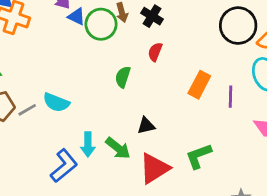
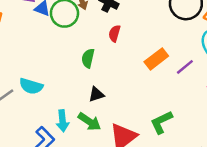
orange rectangle: (199, 85) -> (156, 59), turned 30
purple line: (231, 97) -> (185, 67), turned 54
black triangle: (146, 126) -> (96, 94), moved

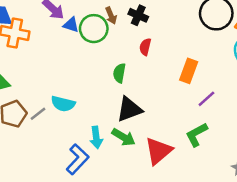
orange rectangle: (156, 59) -> (189, 71), turned -30
purple line: (185, 67) -> (206, 99), moved
black triangle: (96, 94) -> (129, 109), size x1.6

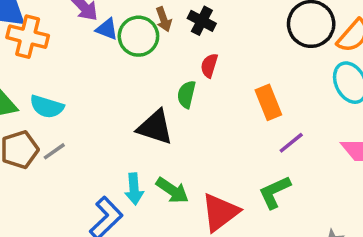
orange rectangle: (189, 71) -> (268, 102), turned -45
green semicircle: (119, 73) -> (186, 94), moved
cyan semicircle: (63, 104) -> (47, 107), moved
black triangle: (129, 109) -> (155, 127), moved, turned 36

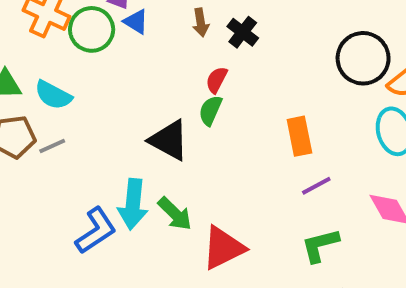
green circle: (138, 36) -> (92, 29), moved
red semicircle: (209, 65) -> (217, 80), moved
cyan arrow: (134, 189) -> (133, 204), size x1.4
green L-shape: (275, 192) -> (320, 245), moved

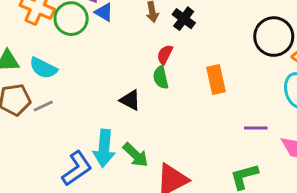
green semicircle: (210, 110) -> (161, 77), turned -35
orange rectangle: (299, 136) -> (216, 80), moved
black triangle: (169, 140) -> (130, 100), size x0.7
purple line: (316, 186) -> (256, 128), moved, turned 30

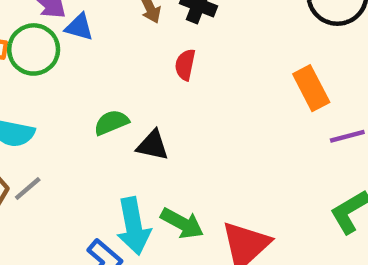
green semicircle: (161, 77) -> (111, 123), moved, turned 95
orange rectangle: (216, 80) -> (311, 88), moved

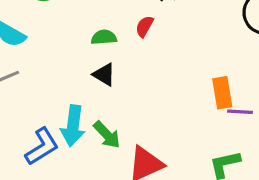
orange rectangle: (311, 88) -> (222, 93), moved
green semicircle: (111, 123) -> (104, 37), moved

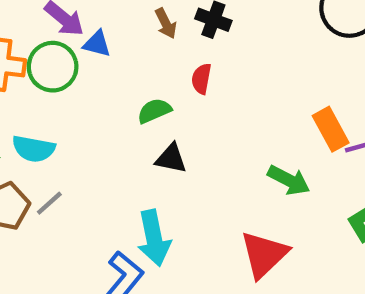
green arrow: (107, 135) -> (289, 180), moved

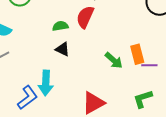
red semicircle: (201, 79) -> (85, 17), size x1.6
green arrow: (289, 180) -> (114, 60), moved

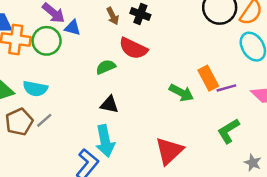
red semicircle: (85, 17) -> (133, 48), turned -75
black triangle: (62, 49) -> (109, 105), moved

